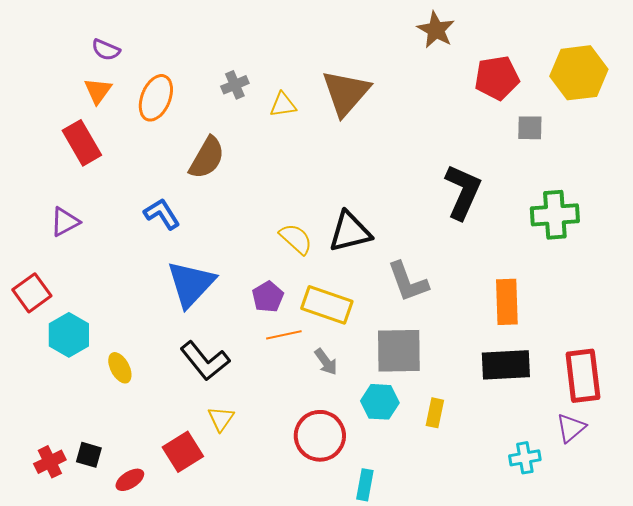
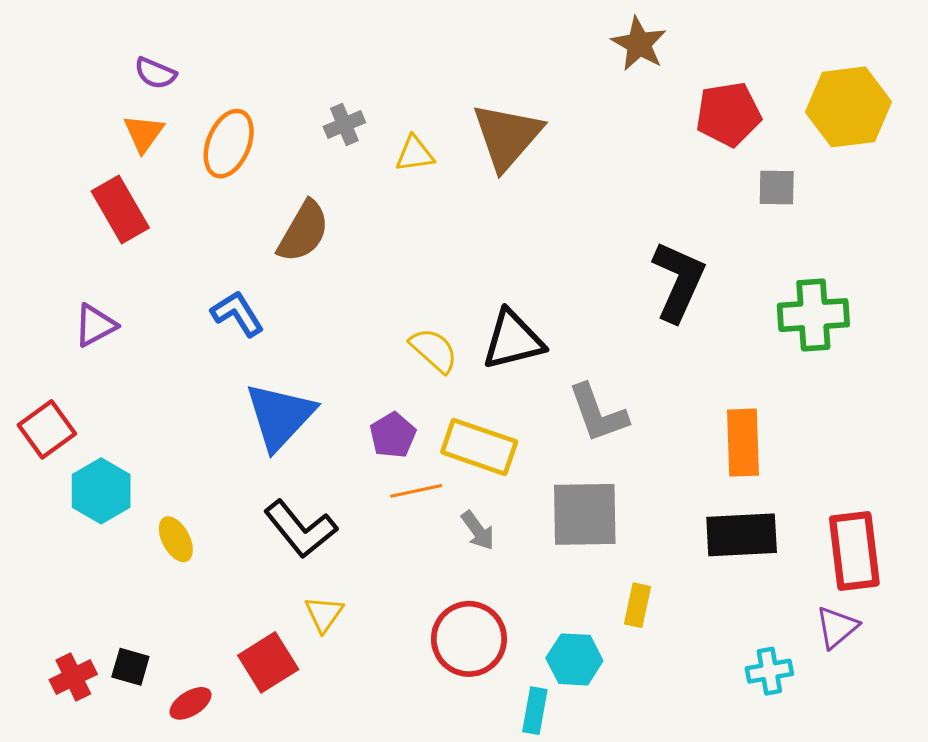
cyan hexagon: (380, 402) -> (574, 659), moved

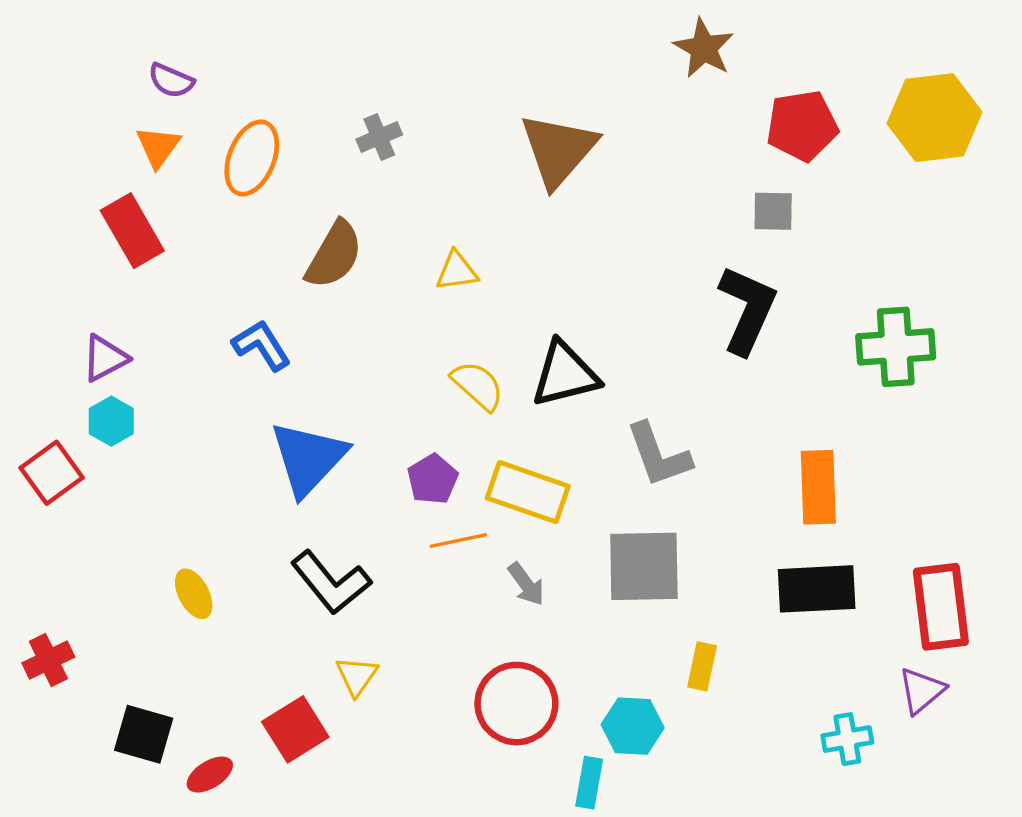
yellow triangle: (415, 154) -> (457, 271), moved
gray square: (777, 188) -> (773, 211), moved
cyan hexagon: (101, 491) -> (111, 421), moved, size x0.7
black square: (130, 667) -> (144, 734), size x1.4
red cross: (73, 677) -> (48, 660), moved

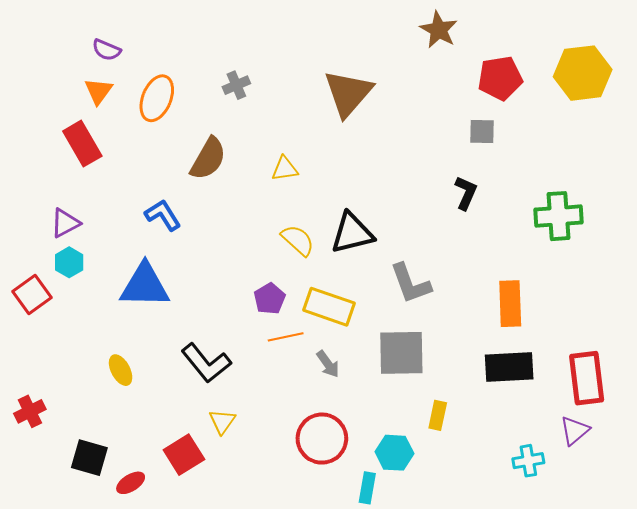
black L-shape: (747, 310) -> (466, 193), size x0.6
blue triangle: (308, 458) -> (145, 286), moved, turned 48

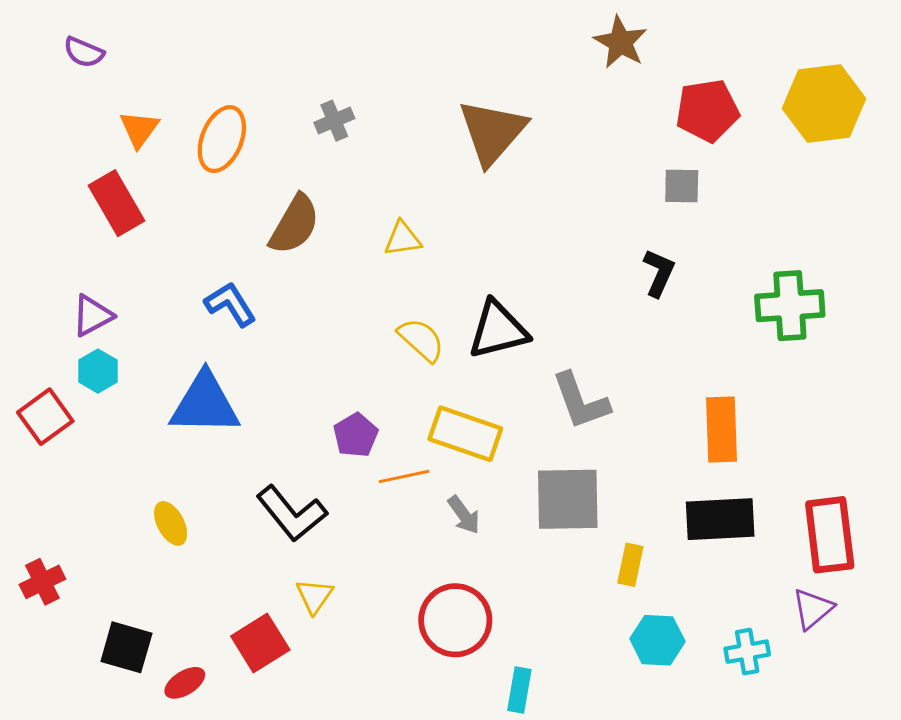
purple semicircle: (106, 50) -> (84, 52), moved
purple pentagon: (270, 299) -> (356, 435), moved
yellow rectangle: (438, 415) -> (630, 565), moved
cyan hexagon: (394, 453) -> (657, 640), moved

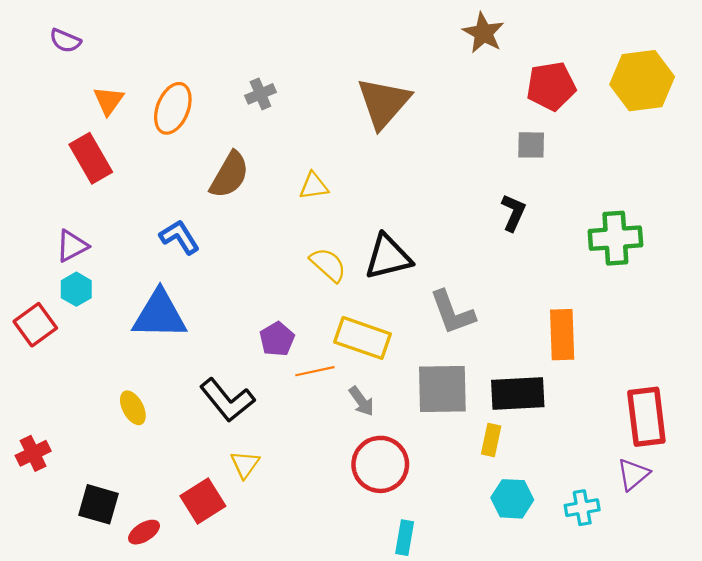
black rectangle: (720, 519) -> (518, 393), moved
red circle: (455, 620) -> (380, 464), moved

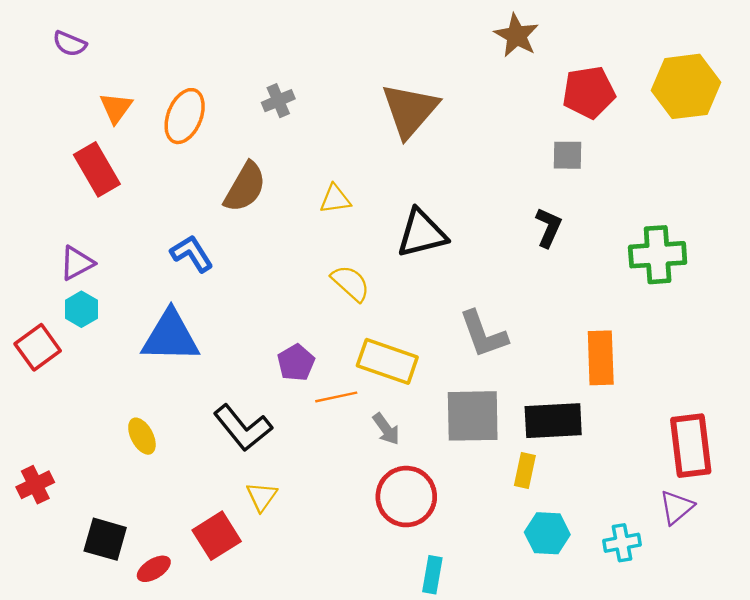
black triangle: (388, 257) -> (422, 233), moved

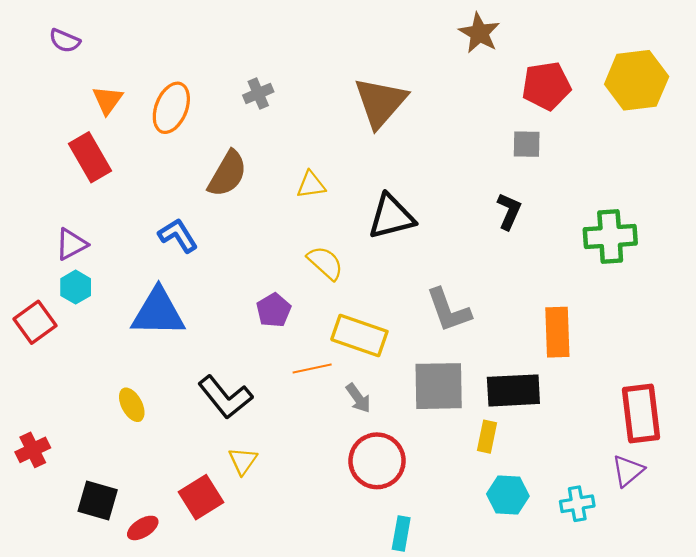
purple pentagon: (296, 363) -> (274, 310), moved

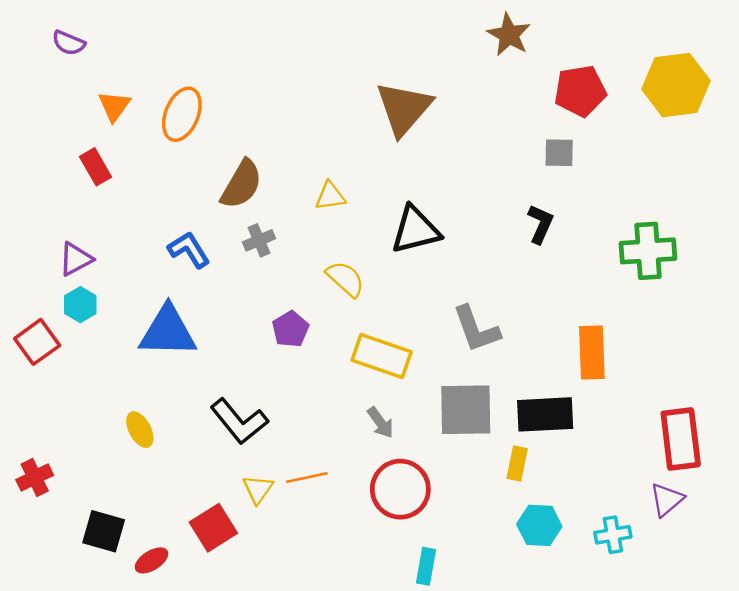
gray cross: (258, 93) -> (259, 240), moved
red rectangle: (90, 157) -> (95, 167), size x0.7
orange line: (312, 368) -> (307, 477), moved

